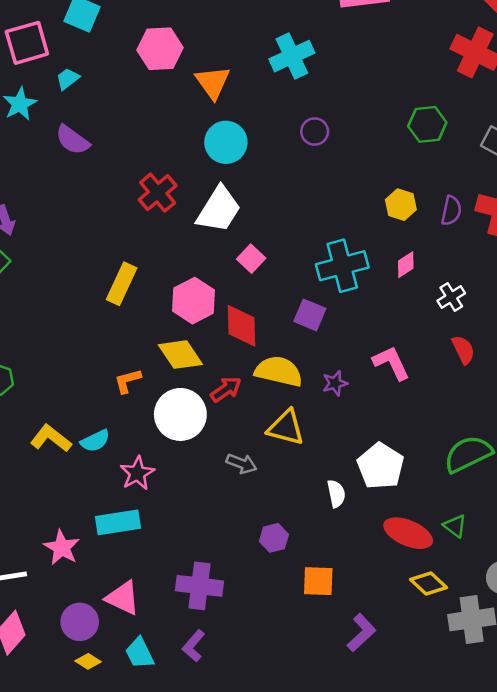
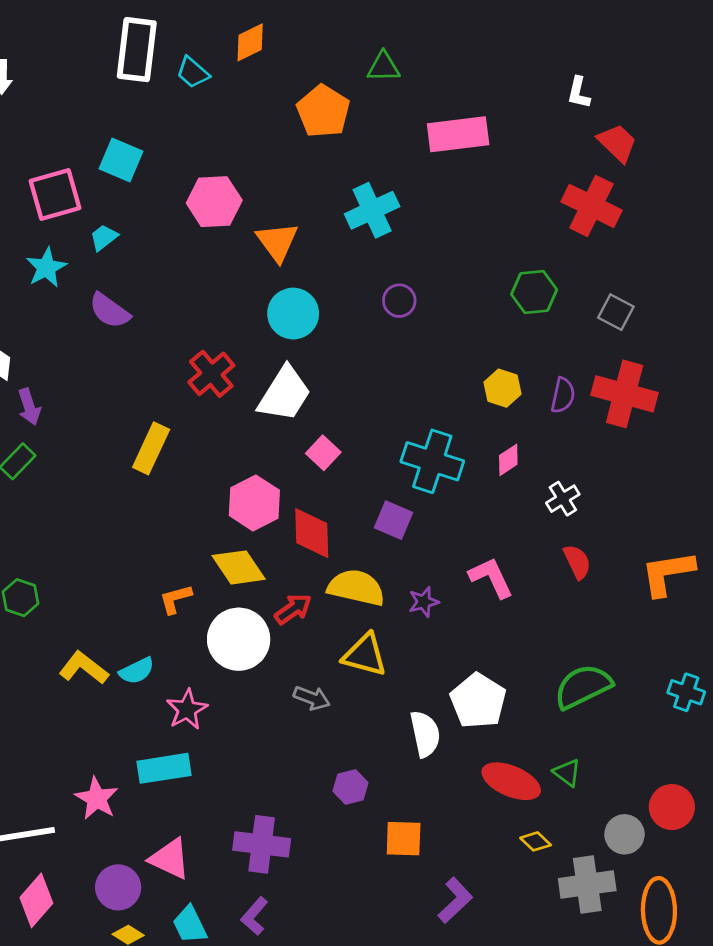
cyan cross: (342, 266) -> (432, 461), turned 33
yellow rectangle: (122, 284) -> (151, 448), moved
white semicircle: (336, 494) -> (425, 734), size x1.4
yellow diamond: (429, 583) -> (536, 841), size x0.7

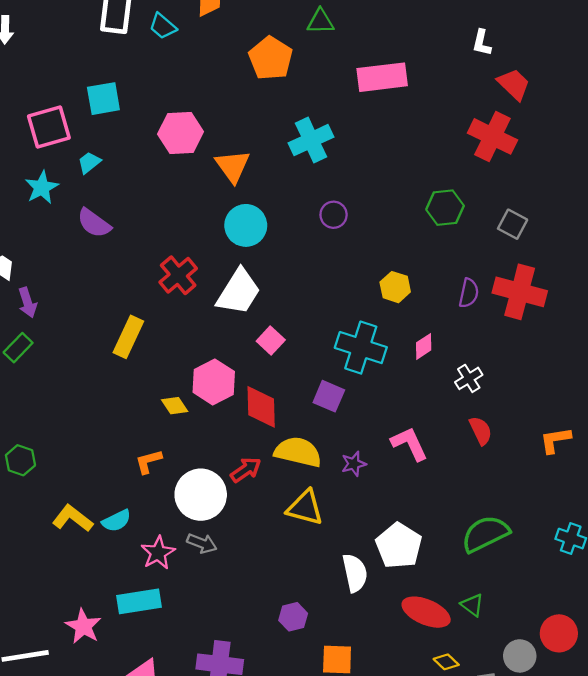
cyan square: (121, 160) -> (103, 99), turned -33
yellow hexagon: (503, 388) -> (395, 287), moved
yellow diamond: (239, 567) -> (175, 406), moved, size x0.6
orange L-shape: (668, 573) -> (555, 440), size x0.7
gray arrow: (312, 698) -> (202, 543), moved

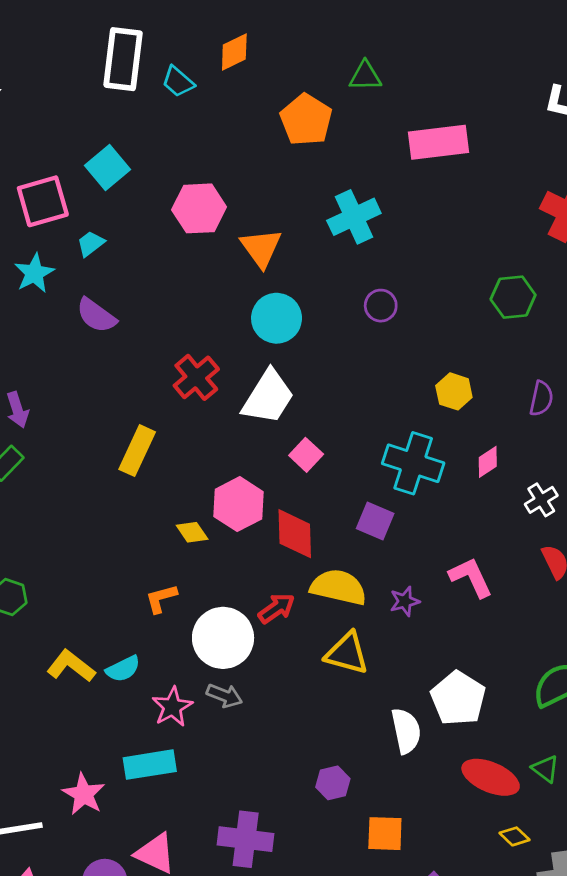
cyan square: (103, 99) -> (108, 168), turned -30

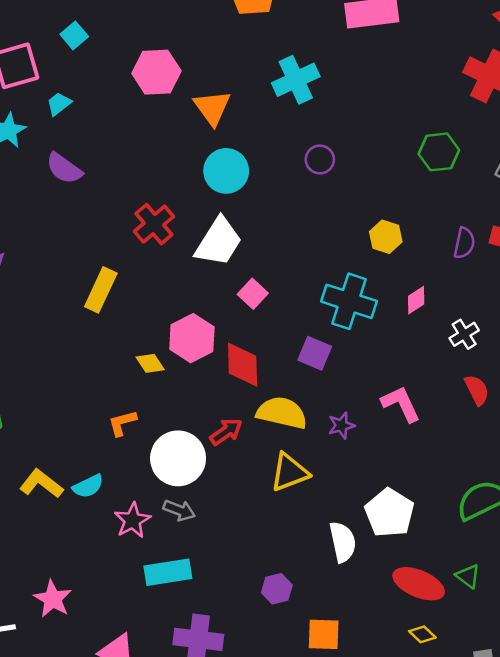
cyan square: (108, 168) -> (74, 35), size x0.7
yellow triangle: (347, 653) -> (289, 472), turned -36
cyan rectangle: (150, 765) -> (168, 572), moved
yellow diamond: (514, 836) -> (422, 634), moved

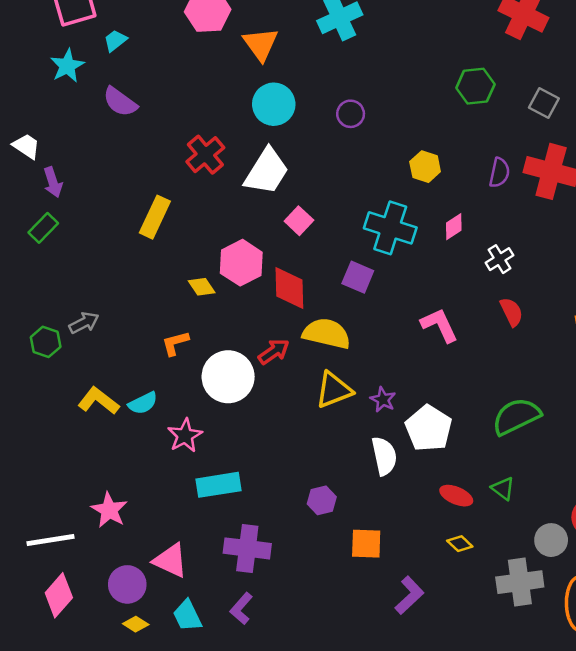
purple circle: (320, 160) -> (351, 114), moved
purple star: (341, 425) -> (383, 400), moved, turned -30
gray arrow: (179, 510) -> (84, 323), moved, turned -48
red ellipse: (419, 584) -> (456, 496), size x0.7

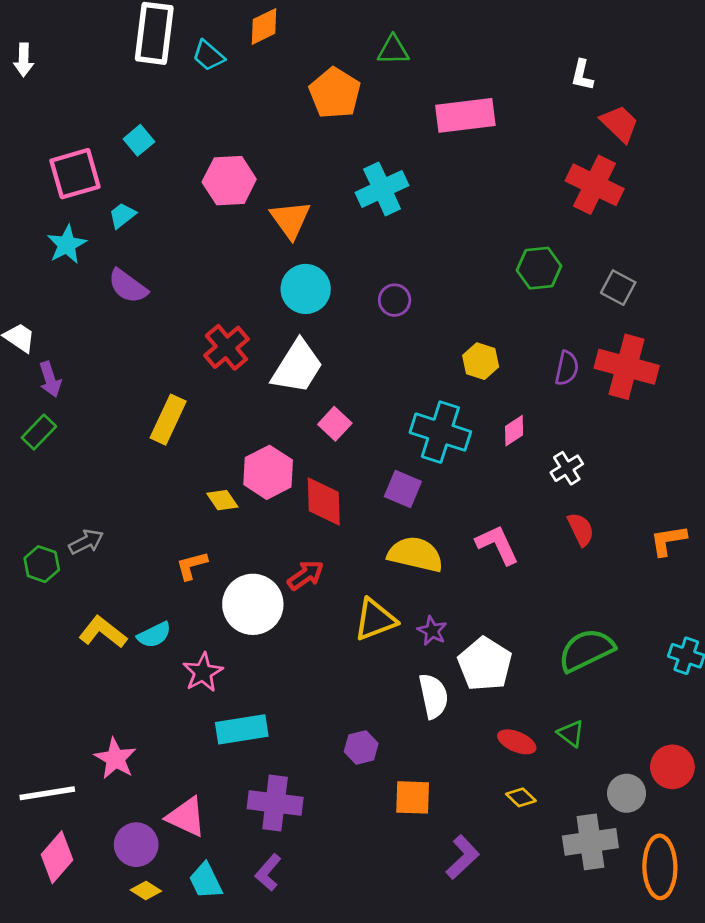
yellow semicircle: (327, 334) -> (415, 554), moved

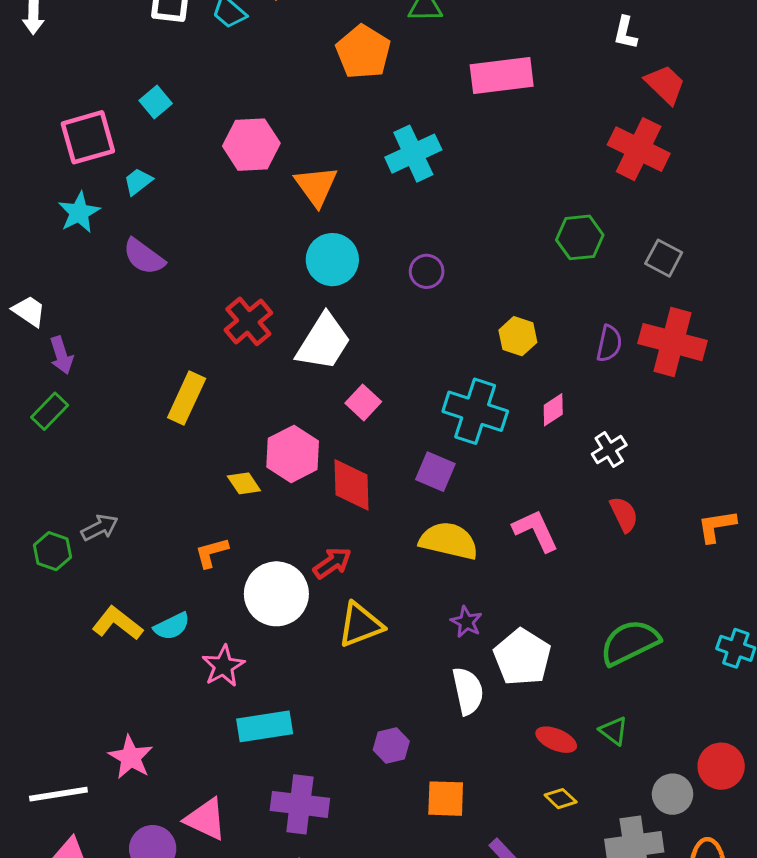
yellow triangle: (375, 620) -> (360, 625), moved

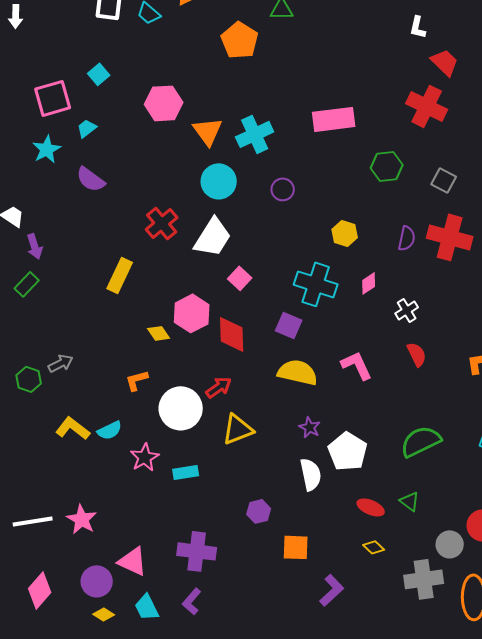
pink rectangle: (502, 75) -> (334, 119), moved
cyan cross: (413, 154) -> (255, 134), moved
cyan rectangle: (265, 726) -> (186, 472), moved, size x0.7
white line: (58, 794) -> (33, 521), moved

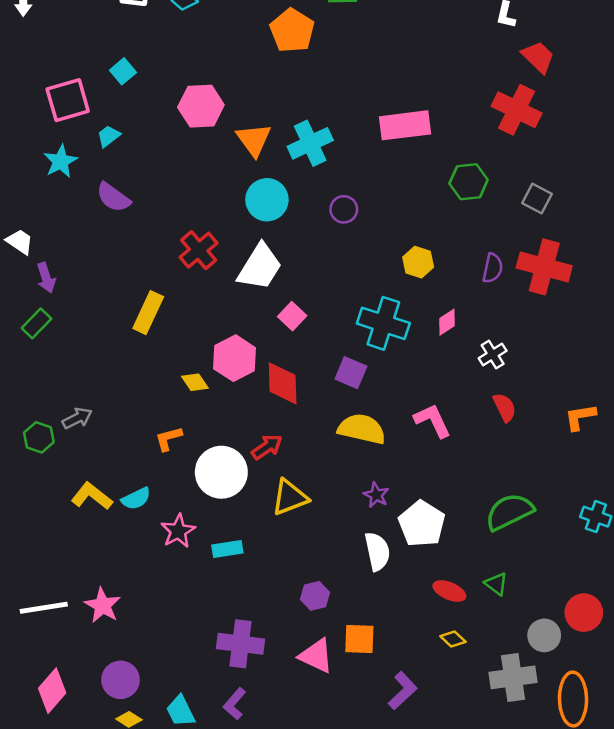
pink triangle: (133, 561) -> (316, 656), moved

